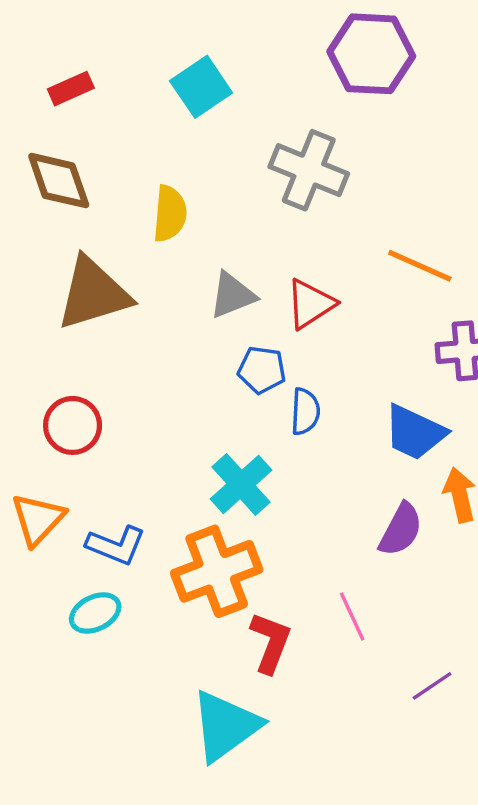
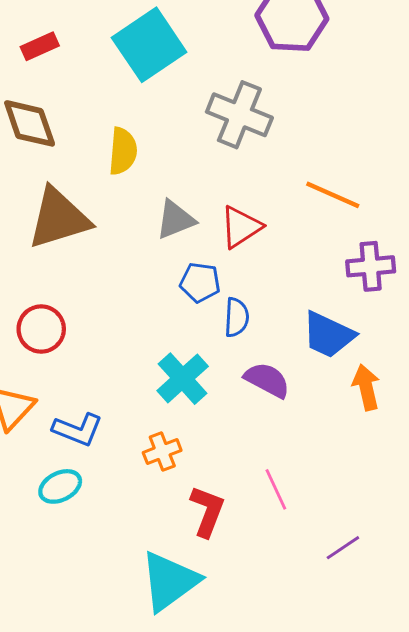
cyan square: (201, 87) -> (149, 45), size x1.4
purple semicircle: (401, 530) -> (267, 380), moved, turned -90
orange cross: (217, 571) -> (162, 451), size x0.5

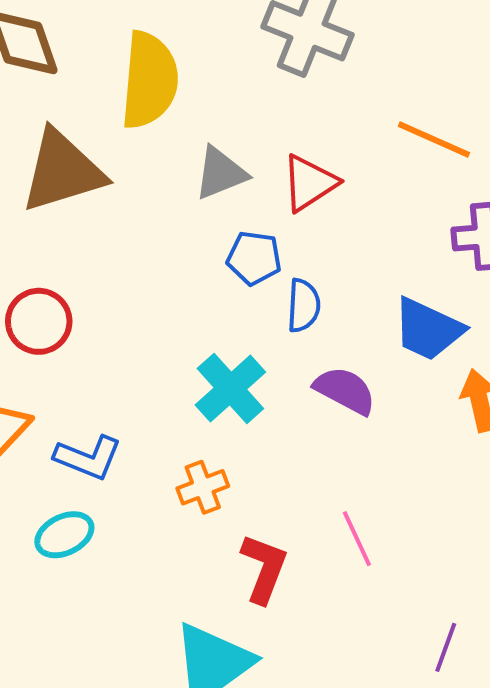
yellow semicircle: (123, 151) -> (149, 80), size x1.5
purple line: (343, 548) -> (446, 647), moved, turned -36

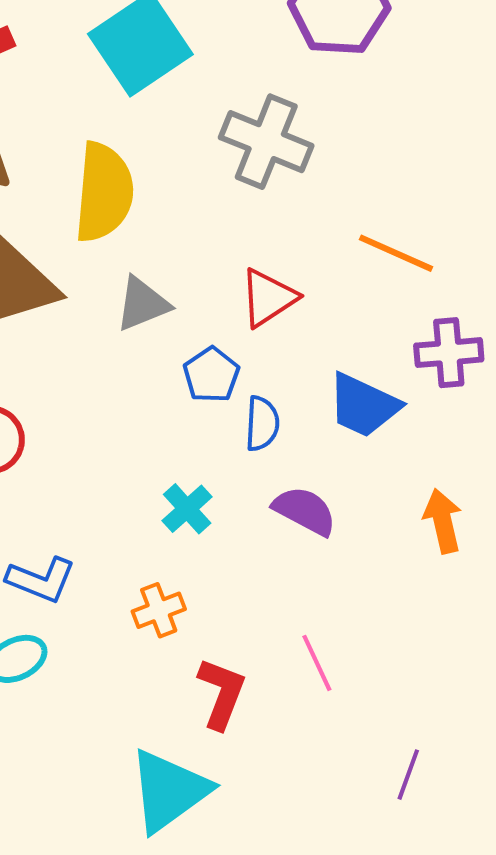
gray triangle: (221, 173) -> (142, 304), moved
blue pentagon: (254, 258) -> (211, 375), turned 30
blue trapezoid: (428, 329) -> (364, 405), moved
cyan cross: (230, 388) -> (187, 509), size x0.7

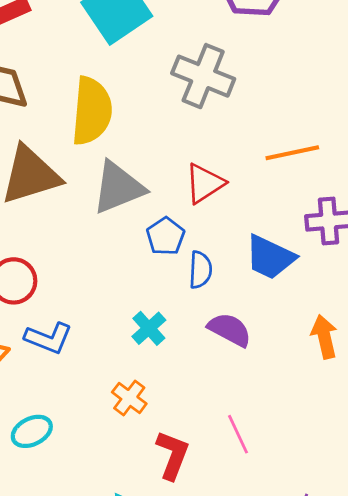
orange line: (396, 253) -> (292, 153), turned -36
gray triangle: (142, 304) -> (118, 188), size x1.4
blue L-shape: (41, 580) -> (48, 338), moved
orange cross: (159, 610) -> (129, 398), turned -32

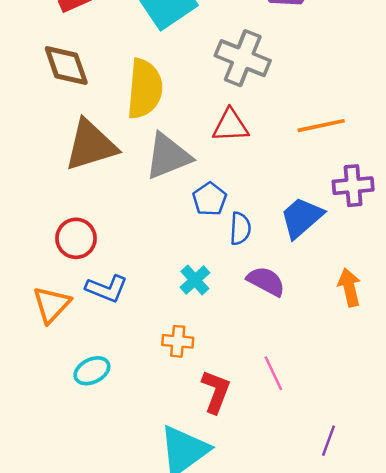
red triangle: (205, 183) -> (230, 126), moved, turned 30
blue trapezoid: (270, 257) -> (302, 218), turned 114
orange cross: (129, 398) -> (178, 341), turned -32

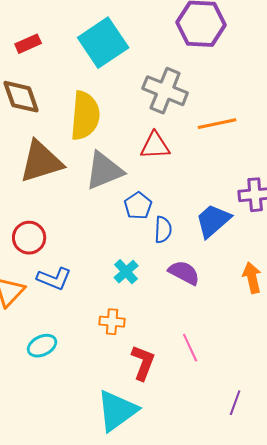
orange line: (321, 126) -> (217, 124), moved

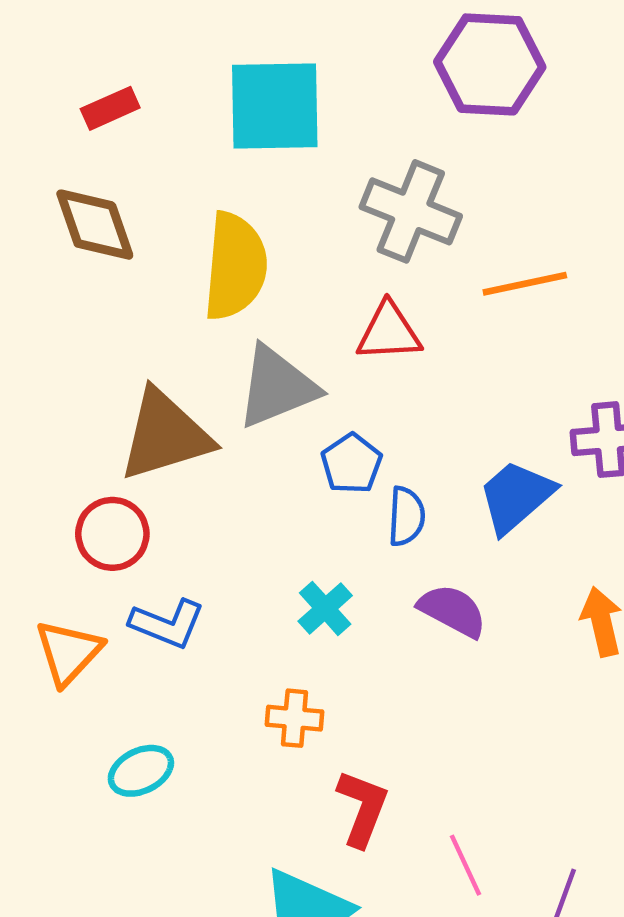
cyan square: (103, 43) -> (275, 106), turned 33
brown triangle: (41, 162) -> (165, 435), moved
pink line: (190, 348) -> (466, 865), moved

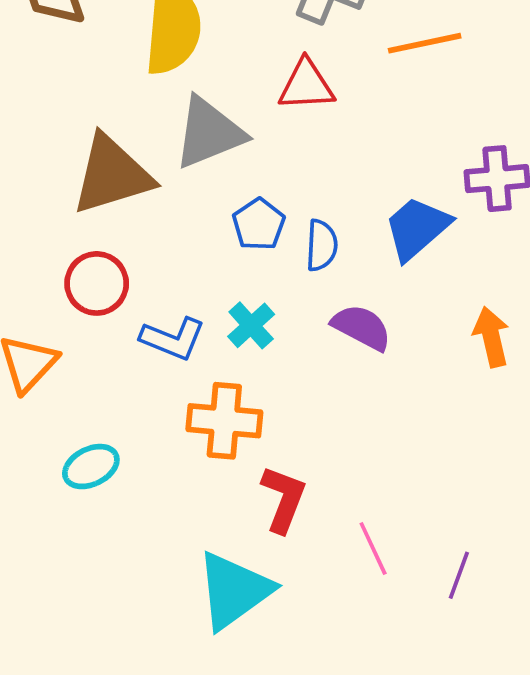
blue pentagon: (352, 464) -> (259, 224), moved
red circle: (112, 534) -> (97, 283), moved
blue L-shape: (167, 624) -> (173, 339), moved
orange cross: (294, 718) -> (224, 421), size x1.5

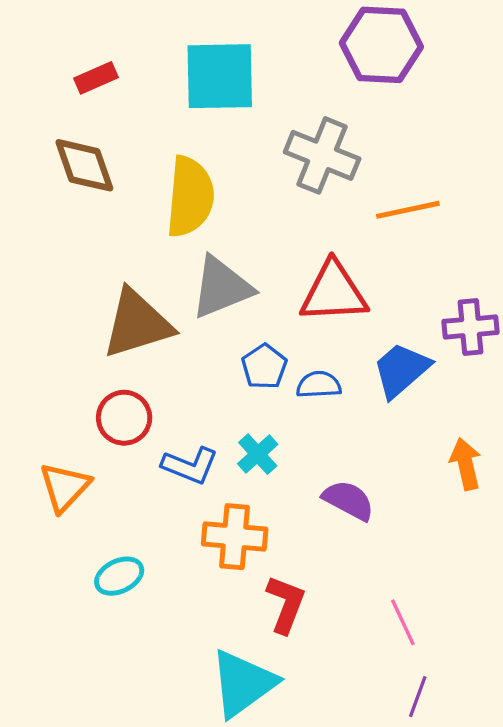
red triangle: (306, 85) -> (334, 292), moved, size x1.4
blue semicircle: (322, 245) -> (319, 385), turned -96
purple semicircle: (362, 327) -> (348, 500), moved
pink line: (373, 549) -> (403, 622), moved
purple line: (459, 575) -> (418, 697), moved

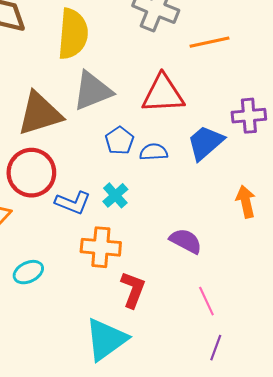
red circle: (124, 418) -> (31, 173), size x1.4
purple semicircle: (348, 500) -> (186, 241), moved

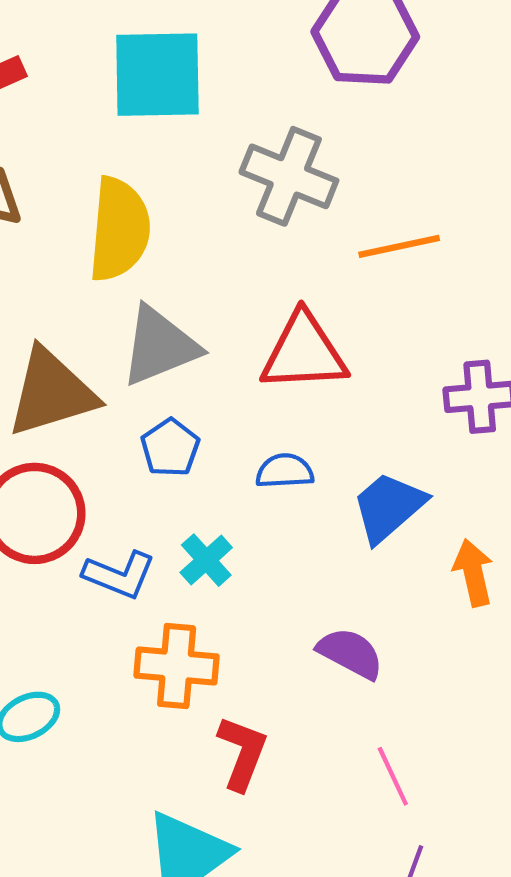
blue pentagon: (119, 141) -> (170, 448), moved
blue trapezoid: (205, 143) -> (389, 507), moved

